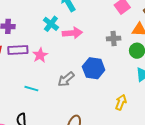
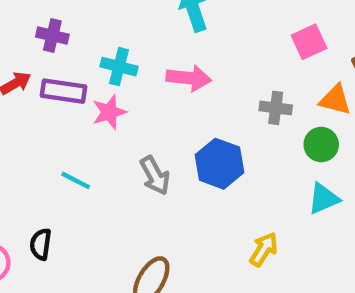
cyan cross: (51, 24) -> (119, 67), moved, turned -35
gray arrow: (66, 79) -> (155, 175), turned -90

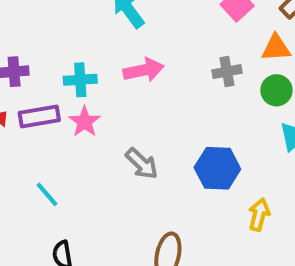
blue hexagon: (220, 164) -> (217, 168), moved
cyan line: (76, 180) -> (47, 194), moved, turned 40
yellow arrow: (264, 249) -> (259, 215), moved

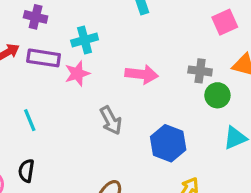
pink arrow: (144, 70) -> (142, 74), moved
cyan cross: (80, 80) -> (85, 40), turned -30
green circle: (276, 90) -> (217, 95), moved

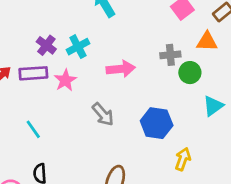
purple cross: (36, 17) -> (46, 45), moved, turned 36
cyan cross: (85, 40) -> (78, 47), moved

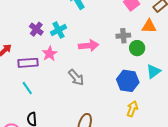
purple rectangle: (33, 73) -> (28, 63), moved
blue hexagon: (157, 123) -> (128, 81), moved

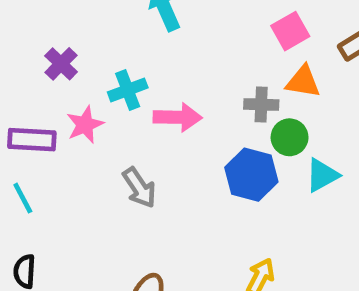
orange triangle: (149, 26) -> (303, 82), moved
cyan cross: (59, 30) -> (128, 90), moved
cyan triangle: (153, 71) -> (322, 175), moved
blue hexagon: (128, 81) -> (251, 175), moved

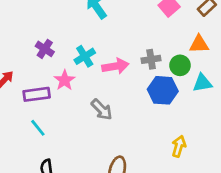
orange triangle: (303, 82) -> (199, 44), moved
gray cross: (261, 105) -> (151, 59), moved
cyan triangle: (322, 175) -> (202, 83), turned 30

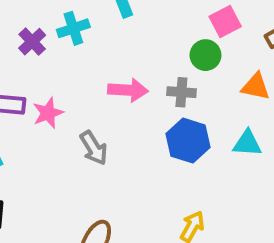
cyan cross: (85, 56) -> (73, 28), moved
green circle: (180, 65) -> (205, 55), moved
pink star: (65, 80) -> (48, 113), moved

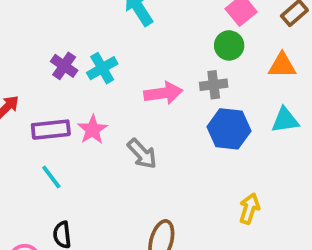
cyan cross: (73, 28) -> (102, 68), moved

